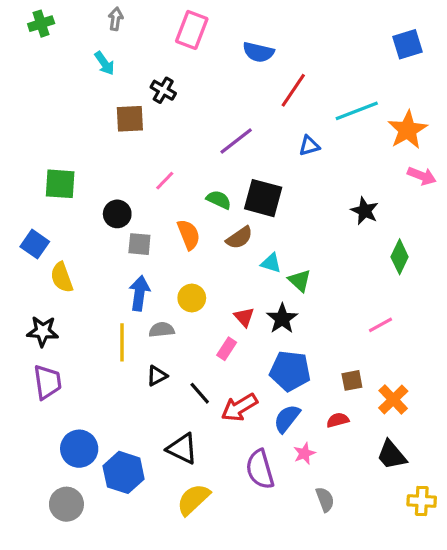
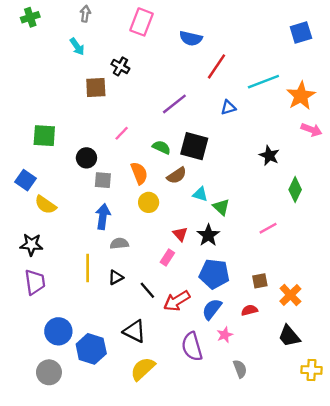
yellow semicircle: (62, 277) -> (45, 205), turned -35
yellow circle: (192, 298) -> (149, 202), moved
pink line: (380, 325) -> (268, 228), moved
yellow line: (122, 342) -> (88, 268), moved

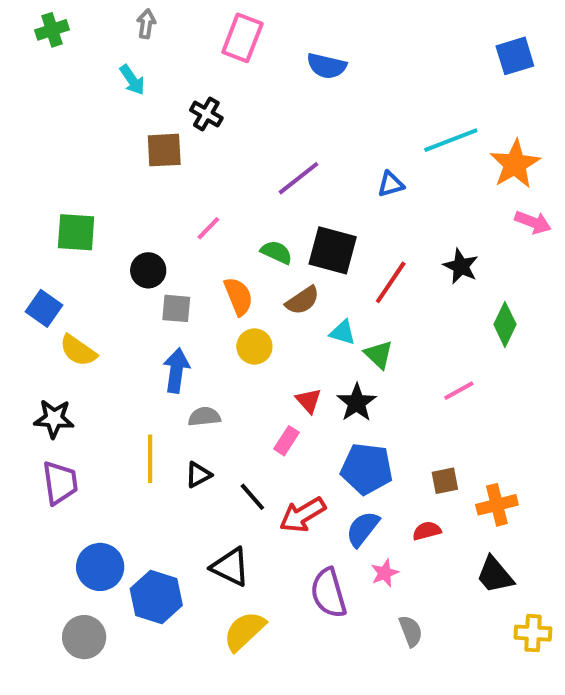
red line: (217, 66) -> (391, 282), moved
orange cross: (290, 295) -> (497, 505), turned 30

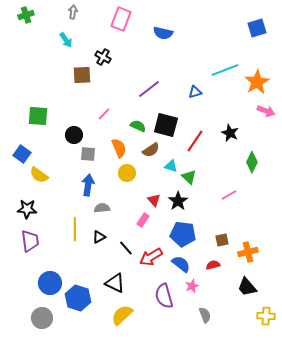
blue semicircle: (363, 529) -> (181, 264), turned 90

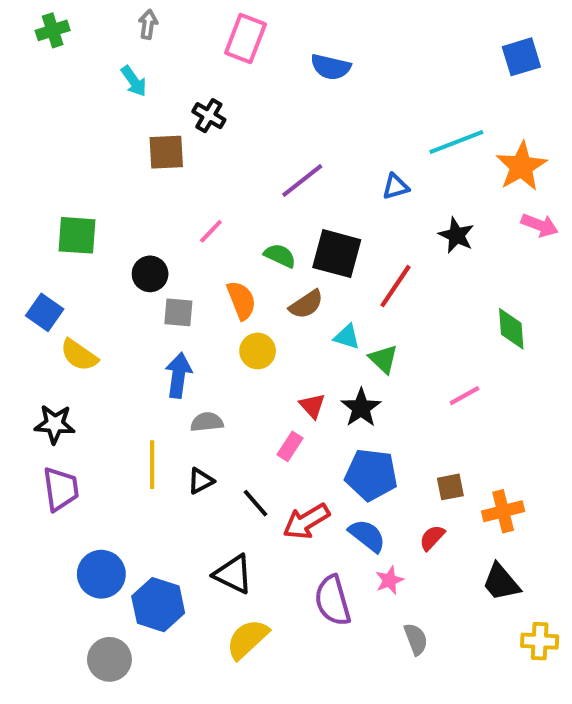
black star: (230, 133) -> (456, 235), moved
green diamond: (252, 162) -> (511, 329), turned -30
red semicircle: (213, 265) -> (432, 538), turned -32
gray circle: (42, 318) -> (109, 659), moved

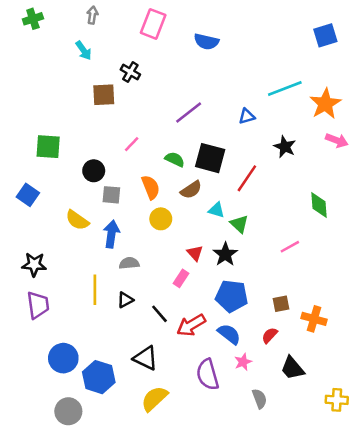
yellow semicircle: (79, 355) -> (77, 220), moved
orange cross: (503, 511) -> (314, 319), turned 30
black trapezoid: (501, 582) -> (292, 368), moved

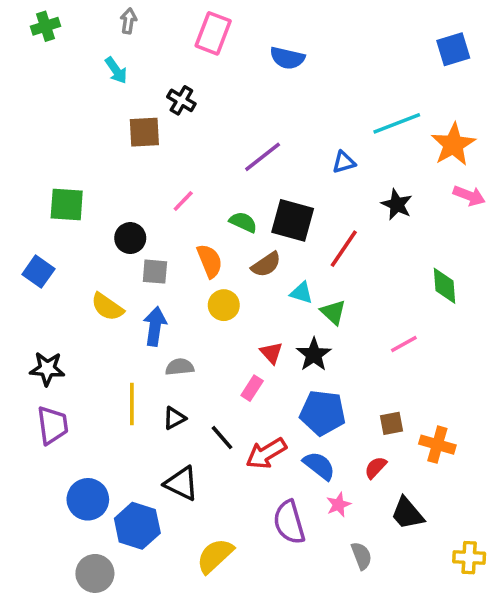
black triangle: (146, 358) -> (181, 483), moved

